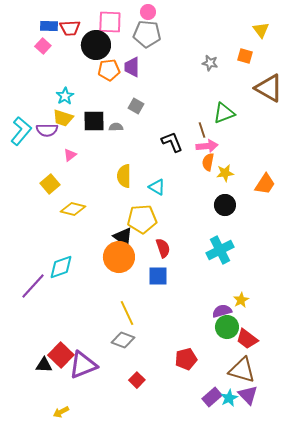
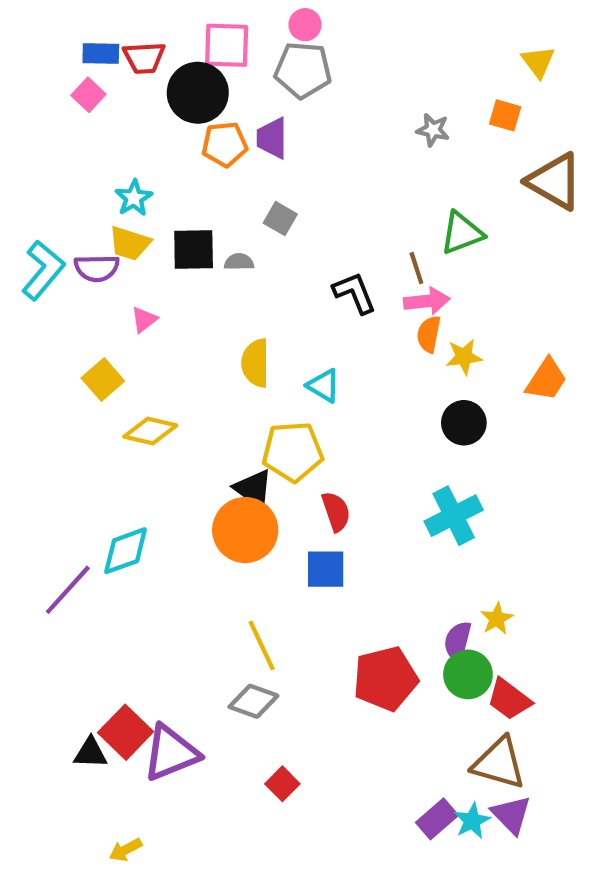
purple semicircle: (222, 311) -> (458, 641), turned -60
red pentagon: (186, 359) -> (385, 679), moved, size x1.4

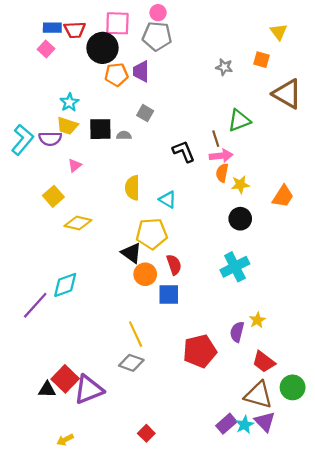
orange circle: (245, 530) -> (145, 274), moved, size x0.7
green circle: (468, 674) -> (293, 387), moved
red square: (282, 784) -> (146, 433), moved

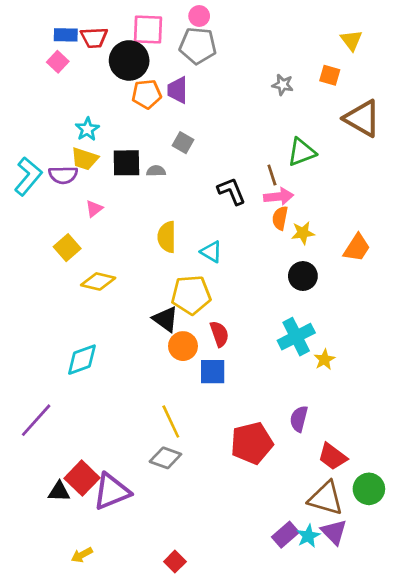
purple line: (35, 305) -> (36, 420), moved
yellow star: (257, 320) -> (324, 360), moved
red square: (146, 433) -> (175, 562), moved

